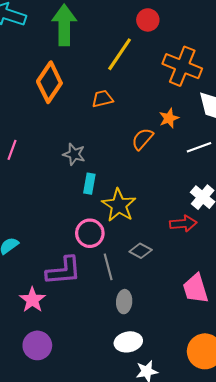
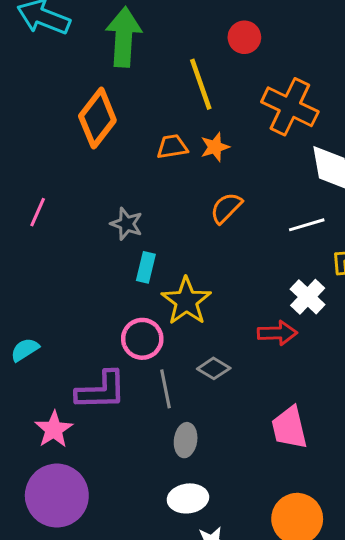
yellow line: (120, 54) -> (201, 84), turned -57
orange star: (169, 118) -> (215, 147), moved
purple circle: (37, 345) -> (57, 496), size x1.5

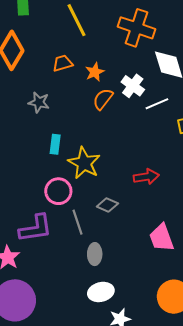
orange star: (215, 147) -> (95, 72), moved
gray star: (126, 224) -> (39, 102), moved
white cross: (308, 297) -> (133, 86), moved

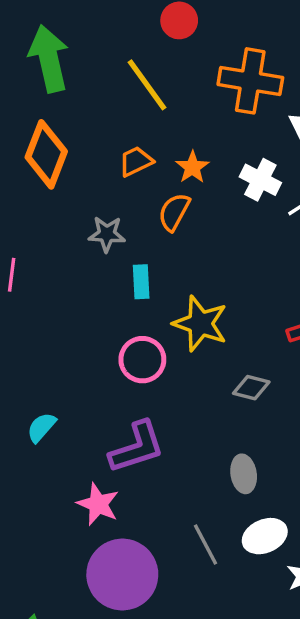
orange semicircle: (103, 99) -> (174, 212), moved
cyan rectangle: (55, 144) -> (141, 282), moved
pink circle: (58, 191) -> (142, 360), moved
gray line: (78, 222) -> (206, 545), moved

